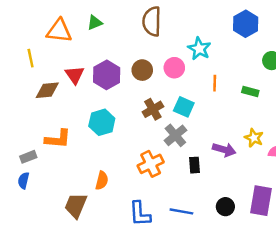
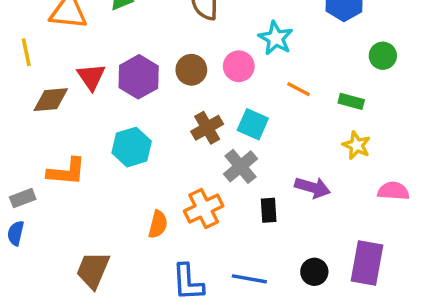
orange line: (215, 83) -> (298, 89), turned -63
yellow star: (254, 138) -> (356, 145), moved
orange semicircle: (102, 181) -> (158, 224), moved

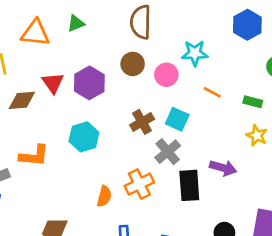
cyan star: (276, 38) -> (195, 53), turned -30
brown circle: (191, 70) -> (133, 64), moved
black rectangle: (269, 210) -> (189, 185), size x1.6

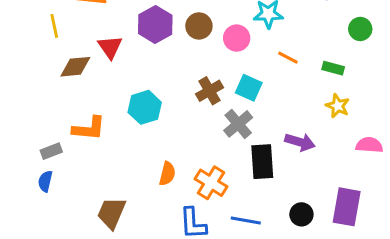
purple hexagon: (89, 83) -> (155, 24), moved
orange cross: (139, 184) -> (211, 183), moved, turned -32

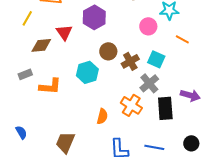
yellow line: (54, 26) -> (27, 18), turned 42
brown circle: (199, 26) -> (108, 51), moved
gray rectangle: (51, 151) -> (25, 74), moved
blue semicircle: (45, 181) -> (21, 132), moved, turned 136
orange cross: (211, 183) -> (131, 105), moved

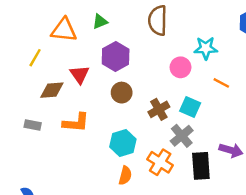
brown circle: (108, 51) -> (122, 93), moved
cyan hexagon: (87, 72) -> (123, 143), moved
gray rectangle: (25, 74) -> (33, 125), turned 32
orange L-shape: (50, 86) -> (76, 123), moved

